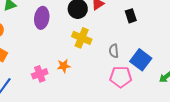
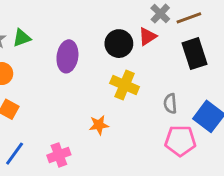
black rectangle: (131, 16) -> (195, 54), size x1.5
pink cross: (40, 74) -> (59, 155), moved

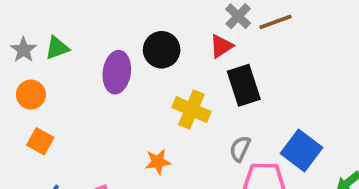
black circle: (119, 44) -> (162, 50), moved
black rectangle: (195, 54) -> (244, 85), moved
gray semicircle: (170, 104) -> (240, 149), moved, turned 30

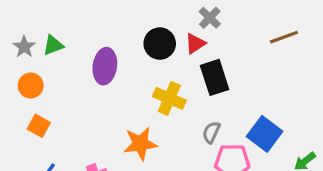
brown line: (275, 22) -> (284, 37), moved
black circle: (162, 50) -> (160, 44), moved
orange star: (158, 162) -> (140, 144), size x1.5

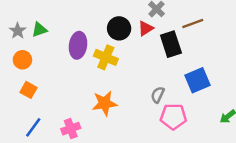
brown line: (284, 37) -> (193, 24), moved
black rectangle: (215, 77) -> (171, 44), moved
yellow cross: (169, 98) -> (106, 57), moved
blue square: (265, 134) -> (198, 80), moved, turned 30

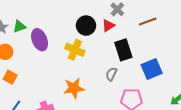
black rectangle: (171, 44) -> (123, 50), moved
purple ellipse: (78, 45) -> (40, 40), moved, turned -30
gray semicircle: (158, 95) -> (111, 74), moved

